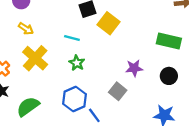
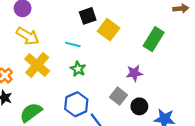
yellow arrow: (26, 29) -> (28, 36), size x1.5
green rectangle: (169, 41) -> (154, 39), moved, turned -70
black circle: (169, 76) -> (139, 106), moved

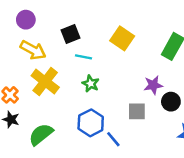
black square: (88, 16) -> (70, 34), moved
gray square: (118, 96) -> (137, 111), turned -35
black circle: (139, 106) -> (171, 102), moved

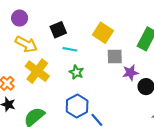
gray square: (137, 111) -> (115, 56), moved

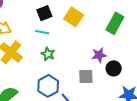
black square: (58, 30) -> (44, 13), moved
gray square: (115, 56) -> (86, 77), moved

